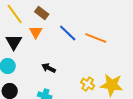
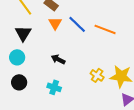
orange triangle: (36, 32) -> (55, 23), moved

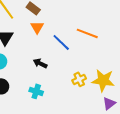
blue line: (77, 24) -> (61, 42), moved
yellow cross: (97, 75) -> (79, 79), turned 32

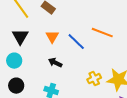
orange triangle: (37, 27) -> (52, 37), moved

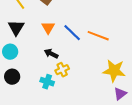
orange line: (102, 33) -> (98, 36), moved
yellow cross: (94, 79) -> (62, 70), moved

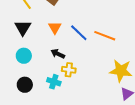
cyan circle: (10, 52) -> (24, 56), moved
yellow cross: (62, 70) -> (69, 70), turned 32
black circle: (12, 77) -> (25, 85), moved

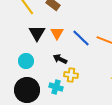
black triangle: (23, 28) -> (37, 33), moved
black circle: (25, 85) -> (27, 90), size x1.6

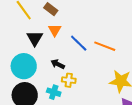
orange triangle: (57, 33) -> (55, 30), moved
cyan circle: (26, 61) -> (24, 66), size x1.6

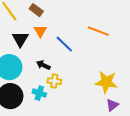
orange line: (105, 46) -> (98, 31), moved

